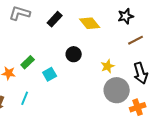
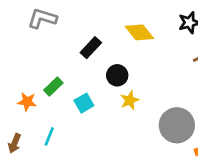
black rectangle: (55, 19) -> (91, 48), moved
yellow star: (108, 66) -> (130, 100), moved

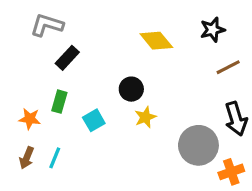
black rectangle: (91, 48) -> (67, 58), moved
green rectangle: (53, 86) -> (59, 102), turned -30
brown arrow: (15, 143) -> (27, 158), moved

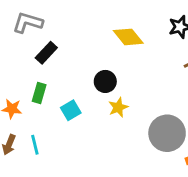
cyan line: (55, 158) -> (35, 145), turned -36

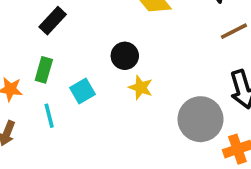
yellow star: (118, 107) -> (141, 87), turned -30
cyan line: (35, 145) -> (49, 116), moved

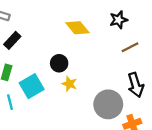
cyan square: (83, 91) -> (32, 86), size x1.5

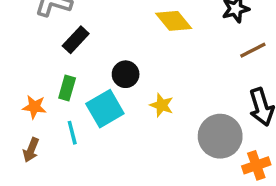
black circle: (59, 63) -> (126, 74), moved

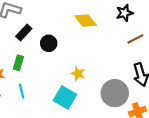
black circle: (126, 74) -> (49, 43), moved
cyan square: (105, 109) -> (65, 97), moved, turned -30

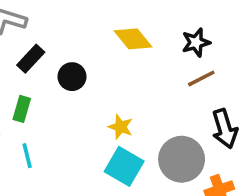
black star: (124, 13) -> (196, 42), moved
brown line: (135, 39) -> (201, 78), moved
cyan square: (65, 97) -> (124, 166), moved

